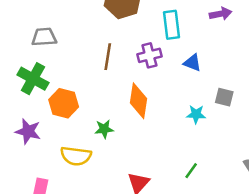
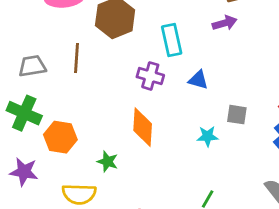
purple cross: (149, 55) -> (150, 76), turned 35
brown line: (108, 57) -> (76, 58), moved
green star: (104, 129) -> (108, 162), turned 30

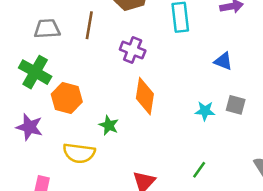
purple cross: (150, 76) -> (133, 50), moved
blue triangle: (198, 80) -> (223, 61), moved
gray square: (237, 115) -> (236, 105), moved

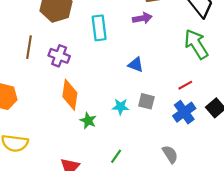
brown line: (89, 25) -> (29, 47), moved
green star: (109, 125) -> (88, 121), moved

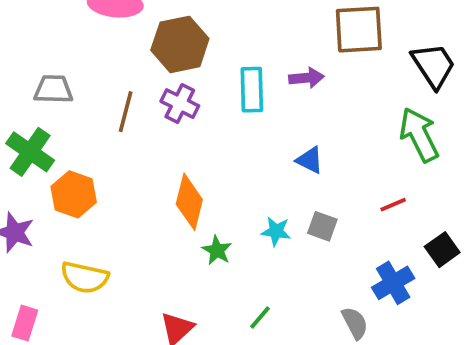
purple arrow: (142, 18) -> (306, 78), moved
purple cross: (59, 56) -> (180, 104), moved
blue cross: (184, 112) -> (393, 283), moved

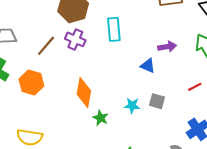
purple arrow: (306, 78) -> (167, 47), moved
brown line: (126, 112) -> (46, 46), turned 30
orange hexagon: (74, 194) -> (31, 82), moved

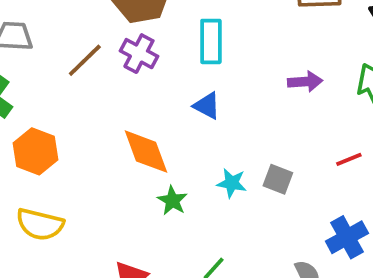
blue triangle: (148, 66) -> (207, 106), moved
orange hexagon: (31, 82) -> (36, 151), moved
orange diamond: (84, 93) -> (146, 152), turned -36

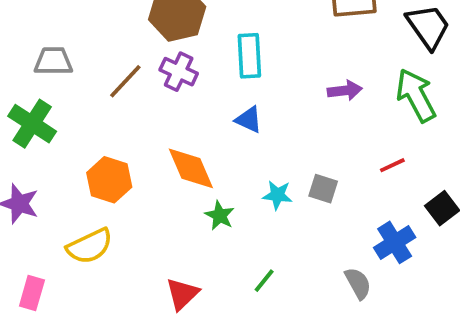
orange hexagon: (36, 151) -> (109, 180), moved
yellow semicircle: (40, 224) -> (90, 246), turned -36

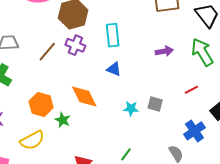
green star: (220, 216) -> (63, 120), moved

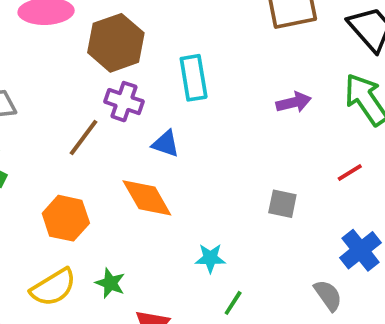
brown line: (47, 52) -> (83, 137), moved
blue triangle: (114, 69) -> (166, 144), moved
cyan star: (131, 108) -> (210, 258), moved
green star: (63, 120) -> (110, 283), moved

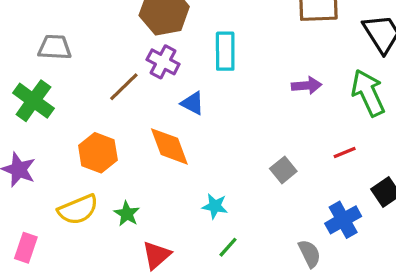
gray square: (282, 204) -> (283, 170), turned 30

